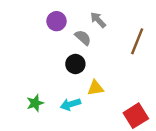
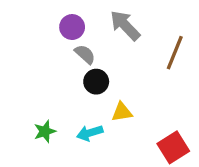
gray arrow: (98, 20) -> (125, 25), size x1.5
gray semicircle: (83, 38) -> (85, 54), moved

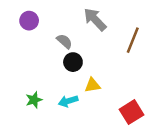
purple circle: (72, 27) -> (29, 21), moved

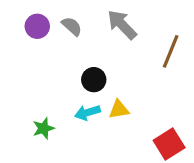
gray semicircle: (64, 41) -> (72, 26), moved
cyan arrow: (68, 101) -> (87, 113), moved

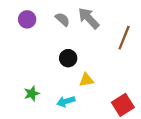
gray semicircle: (72, 26) -> (62, 19), moved
cyan arrow: (87, 113) -> (66, 101), moved

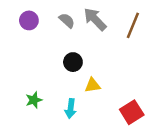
brown line: (124, 38) -> (133, 25), moved
cyan arrow: (66, 101) -> (71, 109), turned -66

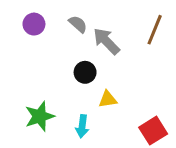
gray arrow: (95, 19) -> (106, 41), moved
green star: (34, 100) -> (40, 116), size x1.5

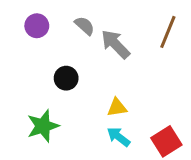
black circle: (85, 72) -> (66, 78), moved
cyan arrow: (82, 126) -> (119, 137), moved, turned 120

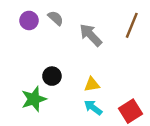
gray semicircle: (85, 26) -> (56, 18), moved
black circle: (66, 78) -> (52, 76), moved

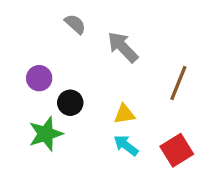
purple circle: (29, 20) -> (39, 78), moved
brown line: (132, 25) -> (178, 83), moved

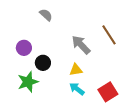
gray arrow: (123, 47) -> (81, 45), moved
brown line: (178, 83) -> (109, 35), moved, turned -55

